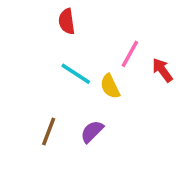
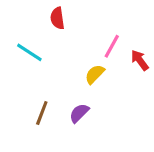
cyan line: (76, 74) -> (29, 52), moved
yellow semicircle: (110, 86) -> (95, 74), turned 70

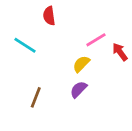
pink line: (112, 46) -> (96, 40), turned 30
purple semicircle: (79, 113) -> (79, 89), moved

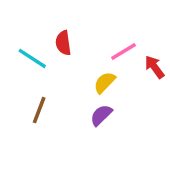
red semicircle: (49, 16) -> (63, 43), moved
brown line: (36, 97) -> (39, 110), moved

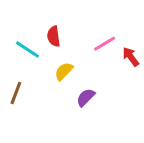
yellow semicircle: (105, 82) -> (64, 71), moved
brown line: (39, 110) -> (16, 93), moved

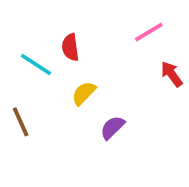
pink line: (105, 44) -> (149, 32), moved
brown line: (16, 93) -> (21, 122), turned -45

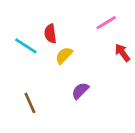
yellow semicircle: (84, 93) -> (64, 55), moved
brown line: (21, 122) -> (30, 103), moved

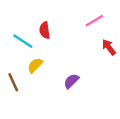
yellow semicircle: (64, 55) -> (35, 65), moved
brown line: (30, 103) -> (13, 82), moved

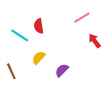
yellow semicircle: (35, 65) -> (39, 58), moved

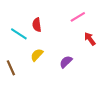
purple semicircle: (62, 70) -> (66, 62), moved

